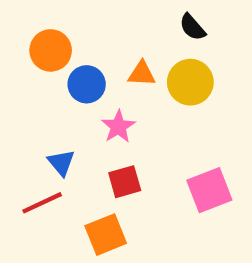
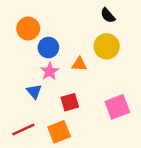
orange triangle: (142, 74) -> (79, 64), moved
pink star: (118, 127) -> (50, 71), moved
red line: (42, 203) -> (23, 129), moved

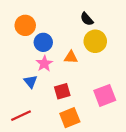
black semicircle: (108, 15) -> (87, 19), moved
orange square: (59, 132) -> (70, 118), moved

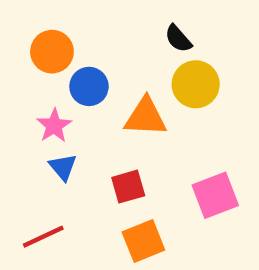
orange triangle: (71, 57) -> (146, 117), size x1.5
pink star: (44, 64) -> (54, 126), moved

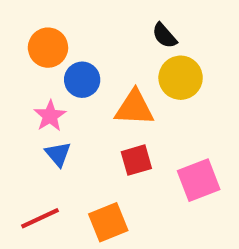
red square: (128, 187) -> (136, 160), moved
orange square: (143, 241) -> (108, 222), moved

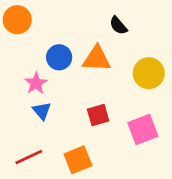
orange circle: (48, 48) -> (17, 20), moved
yellow circle: (181, 78) -> (149, 73), moved
orange triangle: (134, 108) -> (97, 59), moved

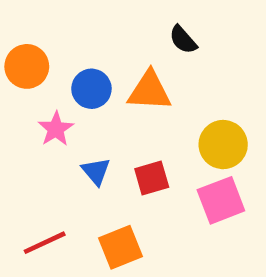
orange circle: (17, 20) -> (27, 66), moved
yellow circle: (149, 73) -> (223, 145), moved
blue triangle: (42, 111) -> (96, 171), moved

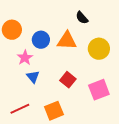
yellow circle: (223, 145) -> (99, 49), moved
blue triangle: (96, 171) -> (33, 77), moved
red square: (152, 178) -> (68, 80), turned -35

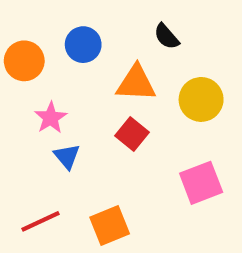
blue circle: (41, 40) -> (83, 45), moved
red square: (68, 80) -> (132, 134), moved

